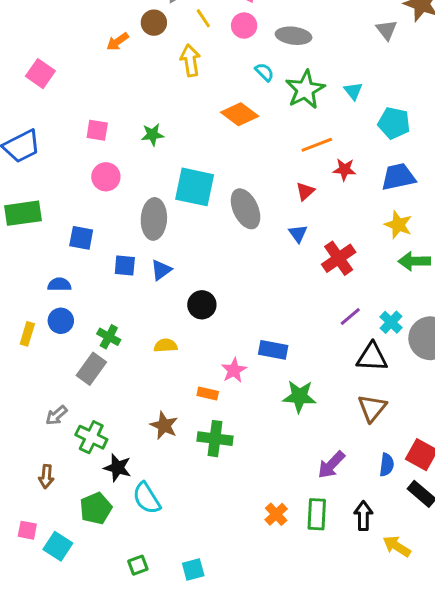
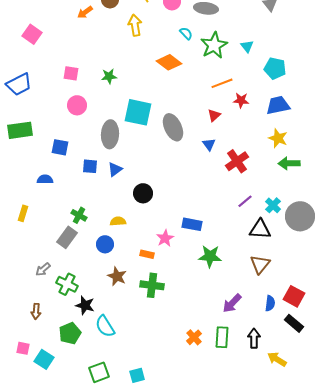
blue circle: (61, 321) -> (105, 244), moved
green square: (138, 565) -> (99, 372), size x1.5

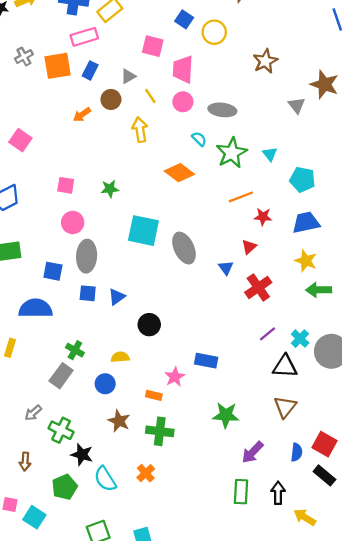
red triangle: (214, 115) -> (249, 247), moved
gray ellipse: (110, 134) -> (87, 256), moved
blue semicircle: (45, 179) -> (36, 308), size x1.8
green star: (210, 256) -> (226, 415), moved
orange cross: (194, 337) -> (146, 473), moved

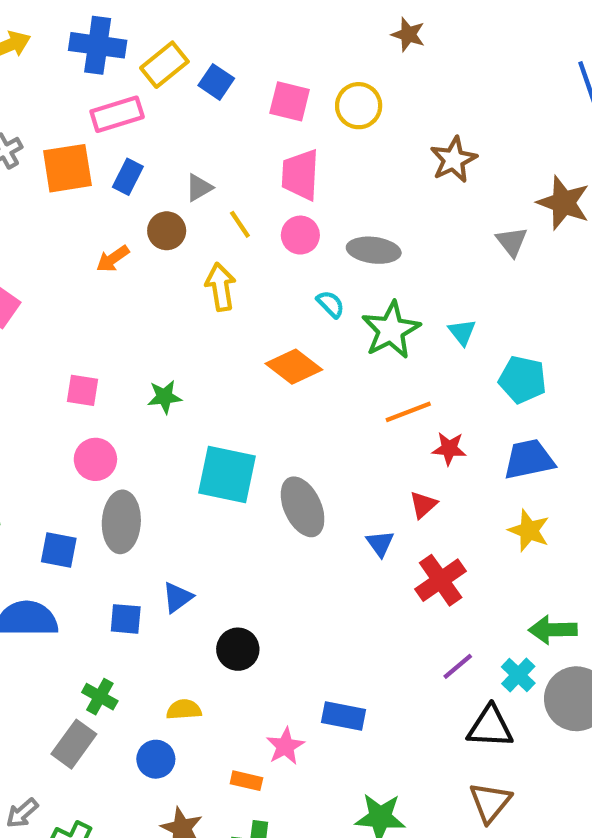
blue square: (184, 19) -> (216, 82), moved
pink square: (153, 46) -> (290, 101), moved
green arrow: (319, 290) -> (553, 630), moved
blue square: (88, 293) -> (126, 619), moved

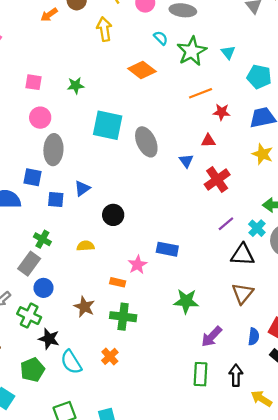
red triangle: (423, 505) -> (208, 141), turned 40
blue square: (59, 550) -> (32, 177), moved
blue circle: (156, 759) -> (43, 288), moved

